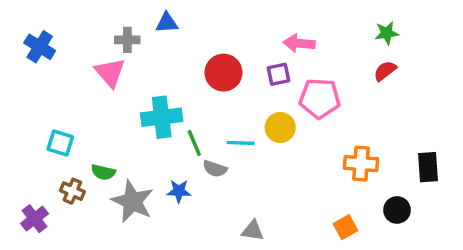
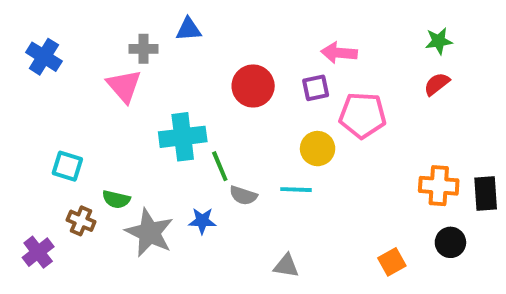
cyan line: (241, 143) -> (296, 190), moved
orange cross: (361, 164) -> (439, 186), moved

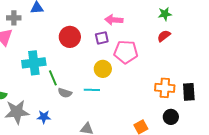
blue star: (202, 221) -> (44, 117), moved
gray star: (149, 233) -> (17, 112), turned -30

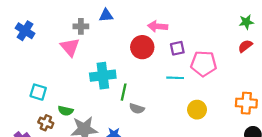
pink arrow: (114, 20) -> (158, 26), moved
yellow circle: (103, 69) -> (197, 110), moved
green line: (53, 78) -> (124, 92), turned 35
cyan line: (92, 90) -> (175, 78), moved

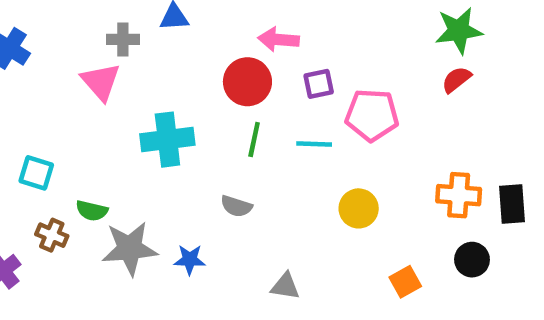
green star: (246, 22) -> (459, 31), size x1.5
green line: (124, 92) -> (254, 140), moved

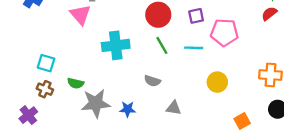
green line: (254, 140) -> (162, 45), turned -42
brown cross: (52, 235) -> (45, 89), moved
gray triangle: (285, 286) -> (174, 108), moved

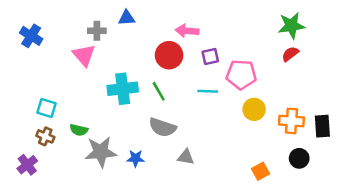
green line: (162, 45) -> (159, 91), moved
gray semicircle: (152, 81) -> (163, 127), size x1.5
yellow circle: (217, 82) -> (254, 109), moved

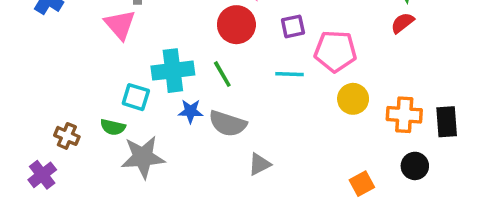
cyan square: (47, 108) -> (136, 97), moved
gray triangle: (186, 157) -> (259, 164), turned -36
blue star: (136, 158) -> (191, 111), moved

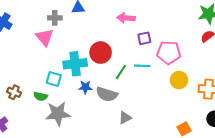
red circle: (236, 25) -> (101, 53), moved
green line: (222, 74) -> (121, 72), moved, turned 63
brown cross: (67, 136) -> (14, 92), moved

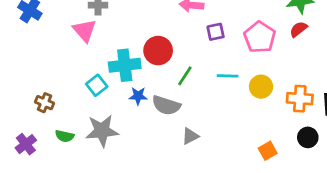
pink pentagon: (169, 53) -> (260, 37), moved, turned 30
cyan line: (142, 66) -> (228, 76), moved
cyan square: (54, 79) -> (97, 85), turned 35
green semicircle: (41, 96) -> (65, 136), moved

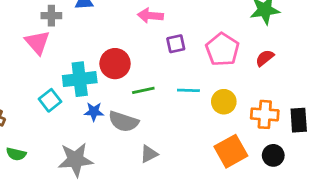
red semicircle: (298, 29) -> (265, 58), moved
green line: (185, 76) -> (143, 90), turned 45
gray star: (102, 131) -> (75, 160), moved
orange square: (268, 151) -> (231, 151), moved, size x1.6

